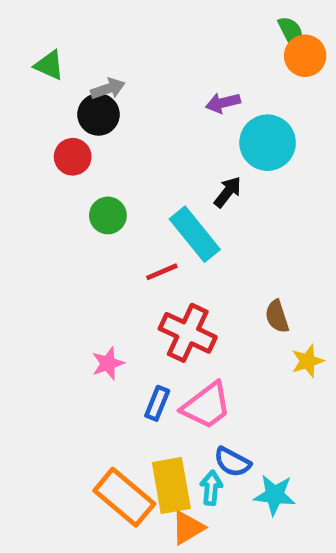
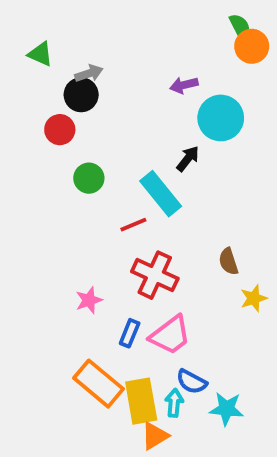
orange rectangle: (124, 497) -> (99, 384), moved

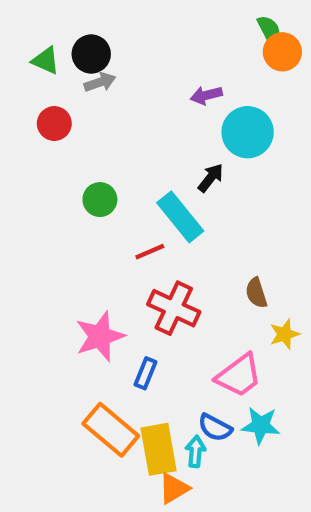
black circle: (81, 95) -> (91, 54), moved
red circle: (60, 130) -> (54, 124), moved
pink star: (89, 300) -> (100, 336), size x1.6
pink trapezoid: (170, 335) -> (239, 375), moved
cyan star: (227, 409) -> (261, 425), moved

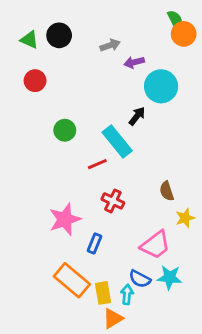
gray arrow: (100, 82) -> (110, 45), moved
red cross: (174, 308) -> (113, 201), size x0.7
yellow rectangle: (159, 449) -> (103, 293), size x0.7

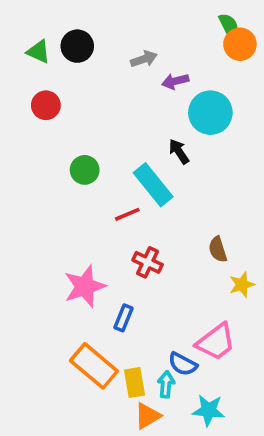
black arrow: (137, 116) -> (179, 151), turned -72
pink trapezoid: (155, 245) -> (216, 342), moved
cyan star: (170, 277) -> (209, 410), moved

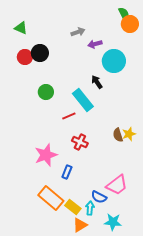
black circle: (77, 46) -> (40, 53), moved
yellow star: (242, 285) -> (129, 134), moved
yellow rectangle: (135, 383) -> (73, 207), turned -42

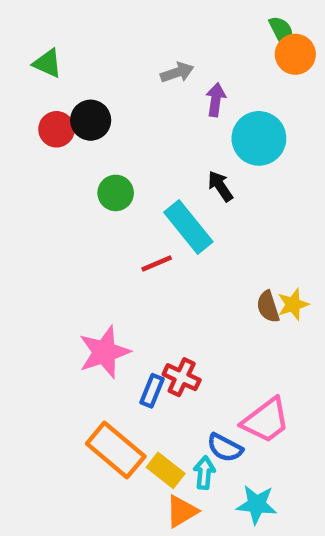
purple arrow: (95, 44) -> (216, 100), turned 112
green circle: (46, 92) -> (116, 193), moved
red cross: (80, 142) -> (182, 377), moved

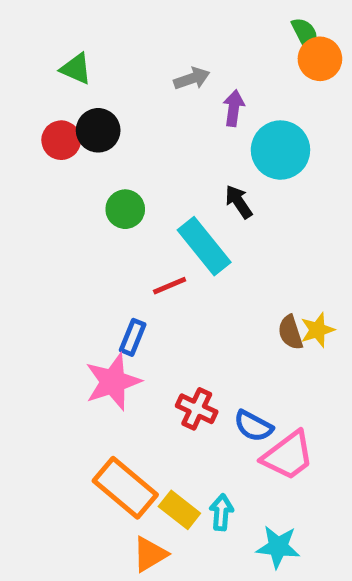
green triangle: (47, 63) -> (76, 69), moved
blue rectangle: (152, 391) -> (133, 337), moved
blue semicircle: (225, 448) -> (253, 426), moved
orange triangle: (182, 511) -> (150, 554), moved

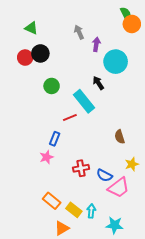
gray arrow: (192, 79) -> (79, 32), turned -96
yellow star: (317, 330) -> (132, 164), moved
pink star: (113, 382) -> (46, 157), size x0.6
red cross: (197, 409) -> (81, 168), turned -35
orange rectangle: (125, 488) -> (52, 201), size x0.7

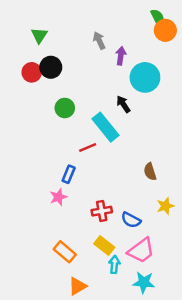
green triangle: (31, 28) -> (39, 35), turned 40
pink trapezoid: (119, 188) -> (141, 251), moved
yellow rectangle: (74, 210) -> (104, 245), moved

